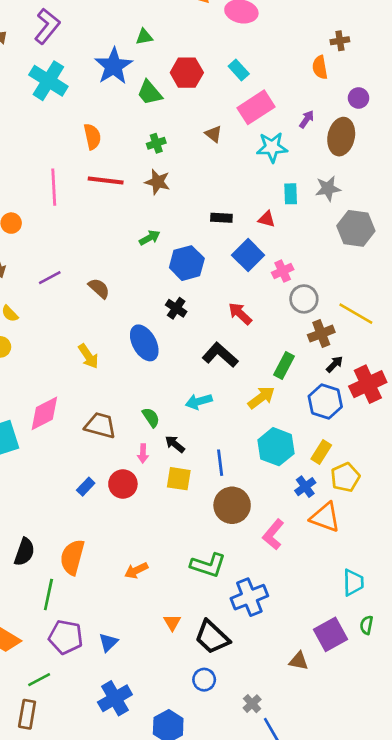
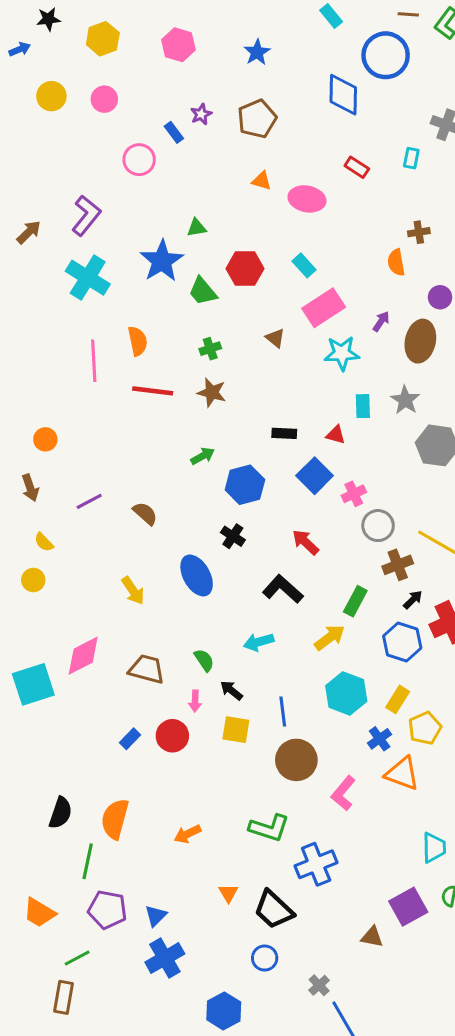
pink line: (54, 187) -> (94, 361), moved
gray star: (328, 188) -> (405, 400), turned -30
blue cross: (115, 698) -> (165, 958), moved

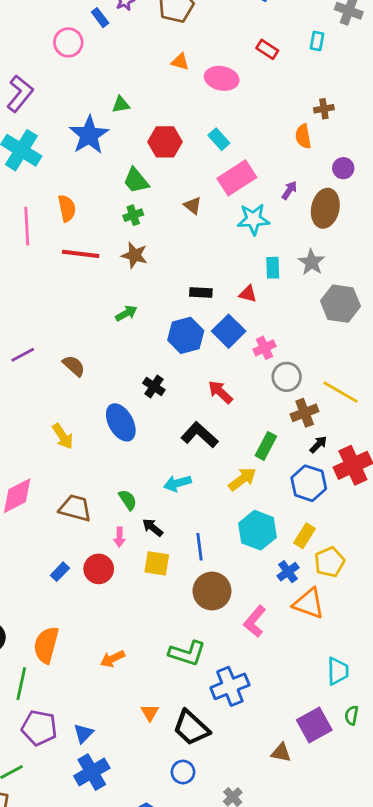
green trapezoid: (203, 291) -> (136, 181), moved
blue hexagon: (245, 485) -> (186, 335), moved

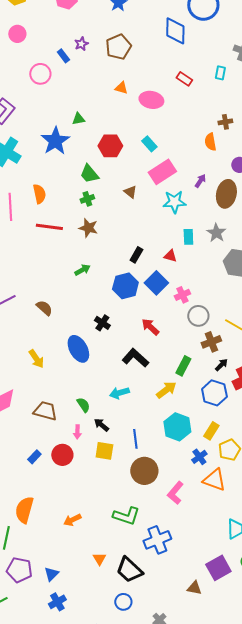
black rectangle: (201, 293) -> (136, 255), turned -63
blue cross: (92, 772) -> (57, 602), size x0.7

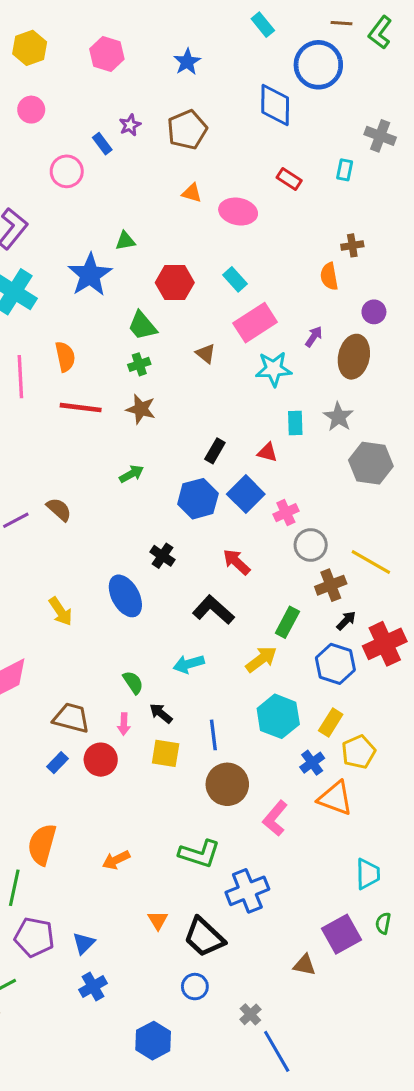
brown semicircle: (44, 308) -> (59, 509), moved
brown trapezoid: (45, 411) -> (71, 718), moved

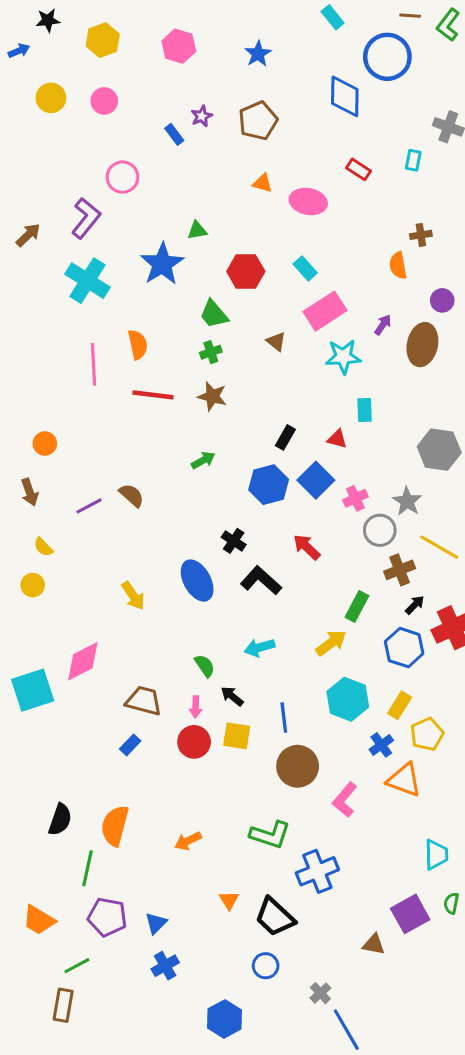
pink circle: (67, 171) -> (122, 177), moved
gray star: (338, 417) -> (407, 501), moved
black L-shape: (213, 610) -> (261, 581), moved
red circle: (101, 760) -> (194, 742), moved

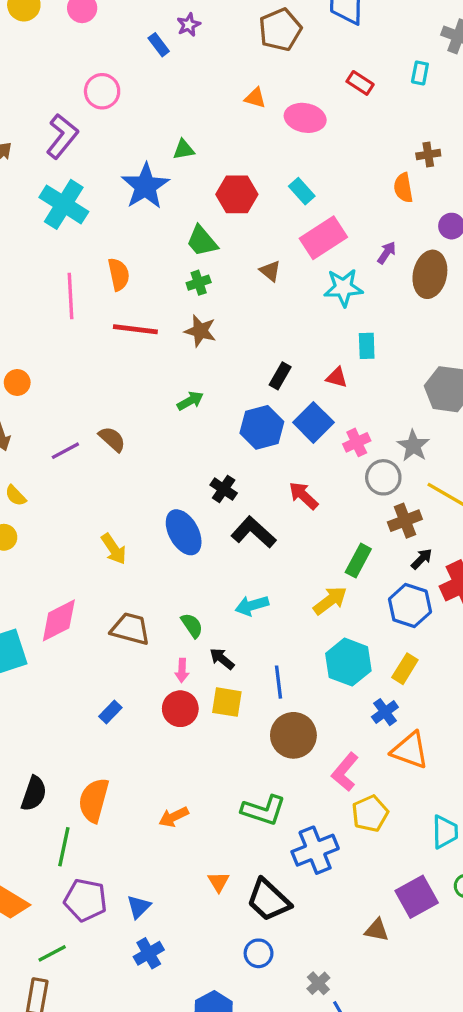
brown pentagon: (258, 121) -> (280, 30), moved
brown trapezoid: (144, 701) -> (130, 629), moved
yellow pentagon: (427, 734) -> (370, 814), moved

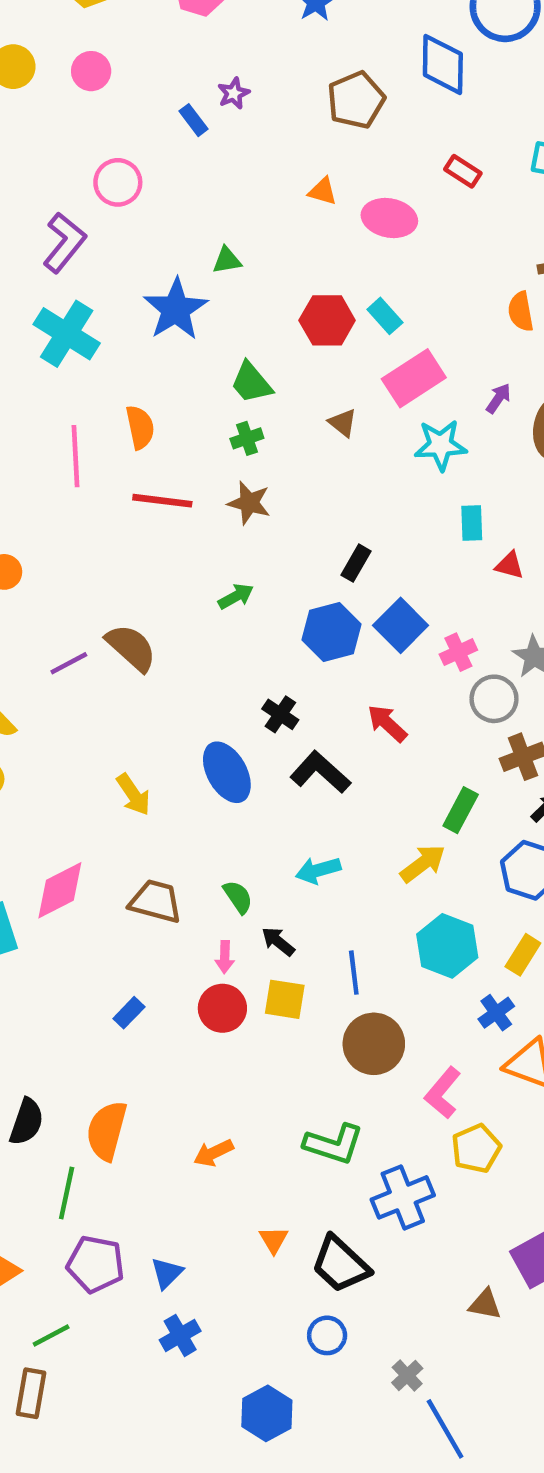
red hexagon: (237, 194) -> (327, 320), moved
red triangle: (337, 378) -> (510, 565), moved
brown semicircle: (112, 439) -> (131, 648), size x1.4

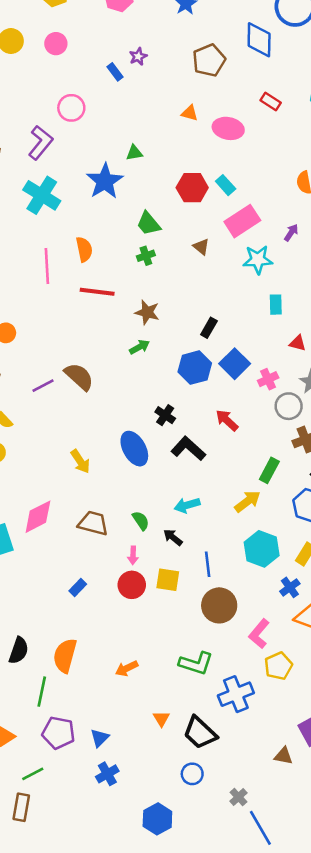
brown star: (249, 503) -> (147, 312), moved
red triangle: (510, 565) -> (298, 343), moved
black arrow: (278, 941) -> (173, 537), moved

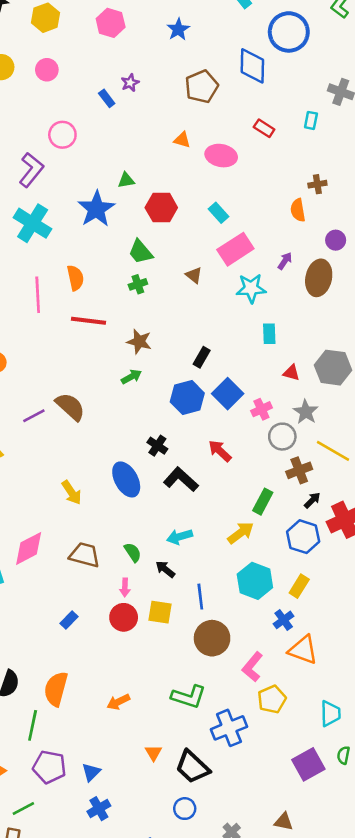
red hexagon: (192, 188) -> (161, 208), moved
brown triangle: (283, 756) -> (284, 822), moved

